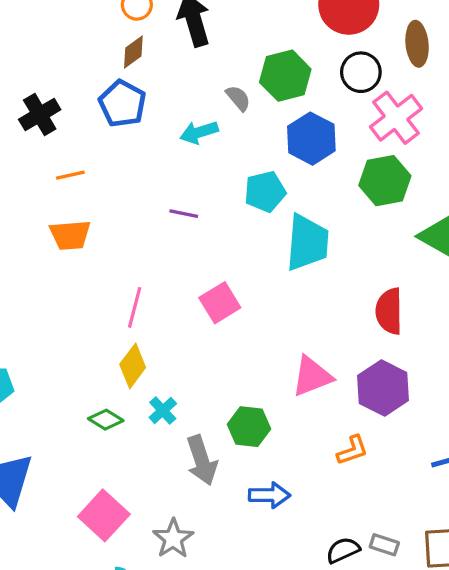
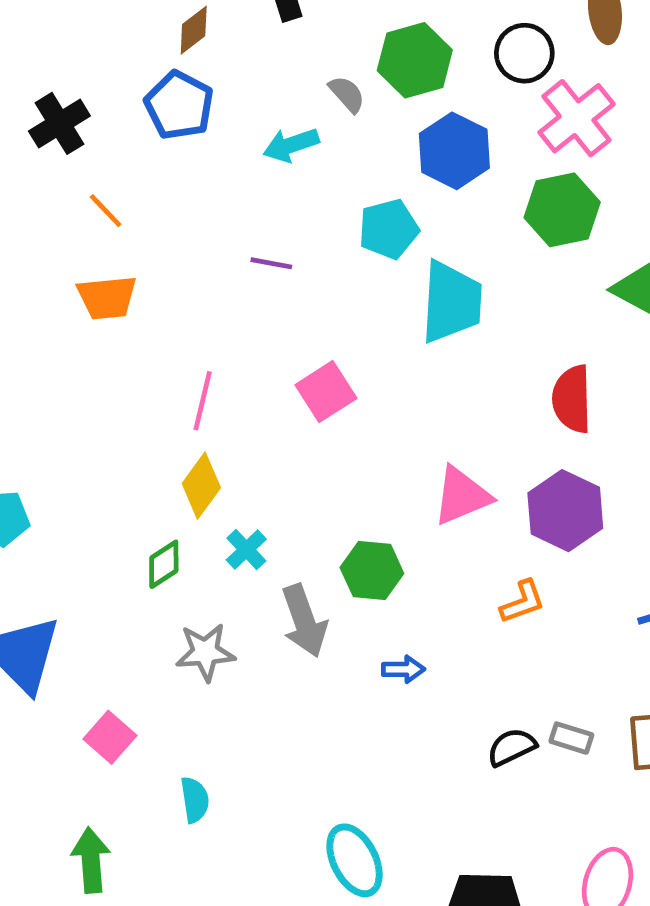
orange line: (70, 175) -> (106, 211), turned 60
green diamond: (106, 420) -> (164, 564), turned -64
blue arrow: (269, 495) -> (403, 669), size x0.7
pink square: (104, 515) -> (110, 737), moved, size x0.7
gray star: (173, 539) -> (205, 652), moved, turned 30

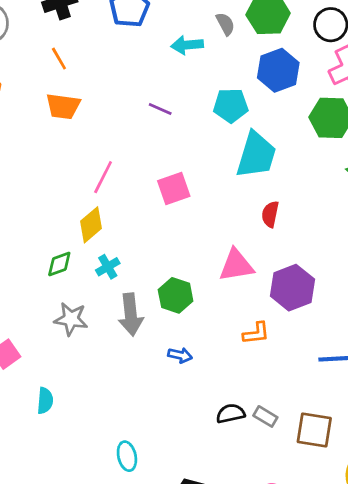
orange line: (106, 211) -> (59, 59), moved
red semicircle: (572, 399) -> (270, 214), moved, size x0.7
cyan ellipse: (355, 860) -> (127, 456), size x0.7

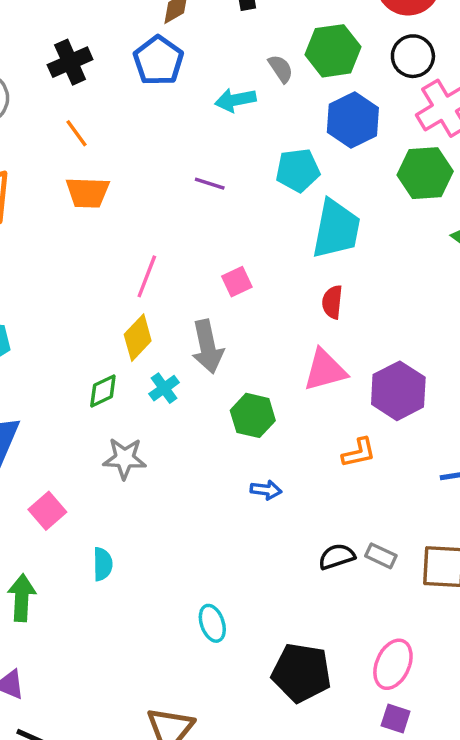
pink square: (174, 188) -> (237, 282), size x0.7
red semicircle: (270, 214) -> (332, 302), moved
gray arrow: (131, 315) -> (207, 347), moved

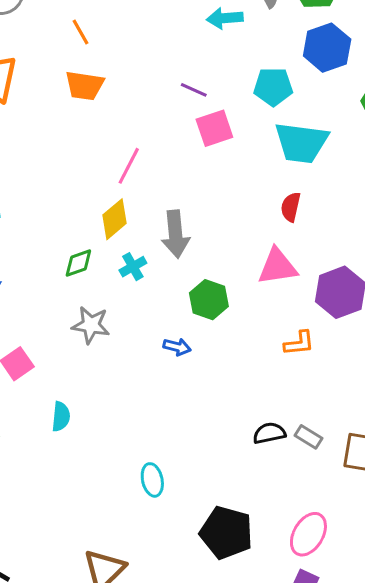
cyan trapezoid: (336, 229) -> (301, 143), turned 80
pink square: (237, 282) -> (214, 128), moved, size x1.4
blue arrow: (266, 490) -> (177, 347), moved

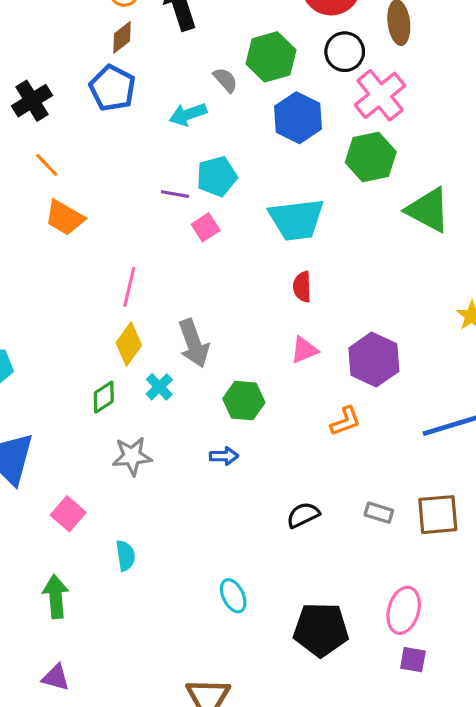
orange trapezoid: (85, 86) -> (65, 218), turned 36
cyan pentagon: (273, 87) -> (217, 176), moved
pink square: (214, 128) -> (206, 227), size x0.7
pink triangle: (277, 267) -> (304, 350), size x0.7
black semicircle: (269, 433) -> (303, 515), moved

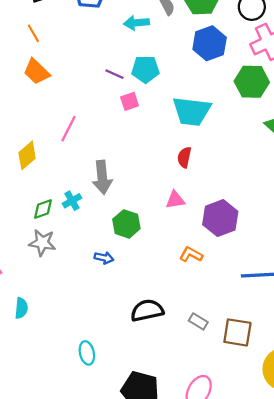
yellow diamond: (129, 344) -> (27, 155), moved
green diamond: (104, 397) -> (43, 209), moved
orange L-shape: (345, 421) -> (191, 255), turned -145
black semicircle: (303, 515) -> (147, 310), size x1.4

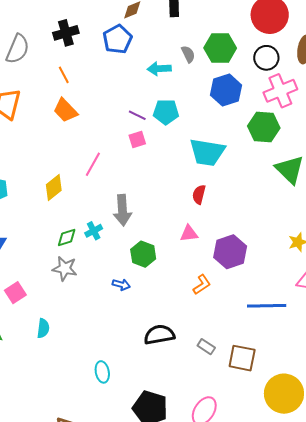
pink square: (130, 101) -> (137, 139), moved
orange L-shape: (191, 255) -> (202, 285), turned 115

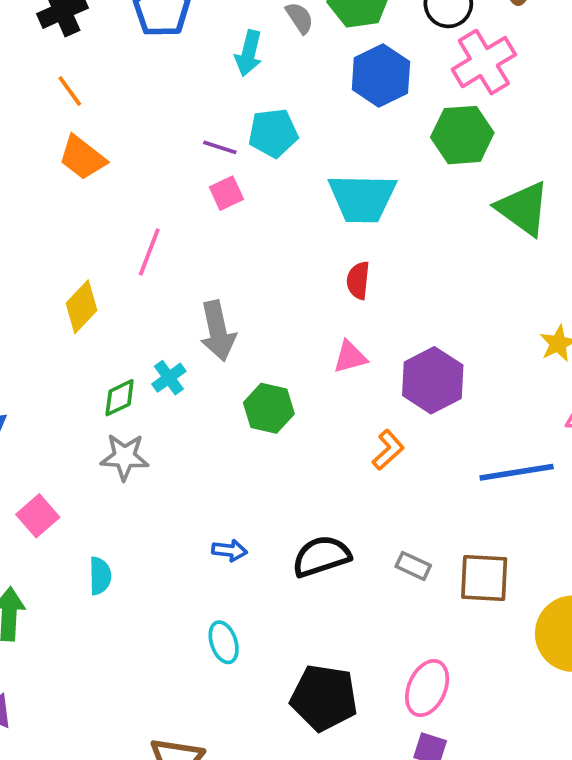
cyan arrow: (159, 69) -> (249, 53), turned -65
blue arrow: (121, 285) -> (230, 550), moved

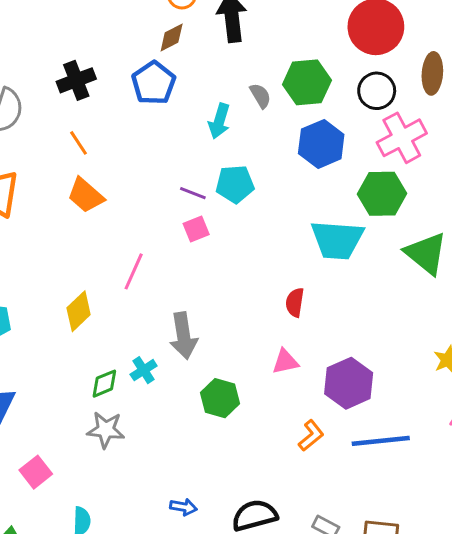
cyan trapezoid: (362, 198) -> (337, 240), moved
blue line: (517, 472) -> (381, 441), moved

